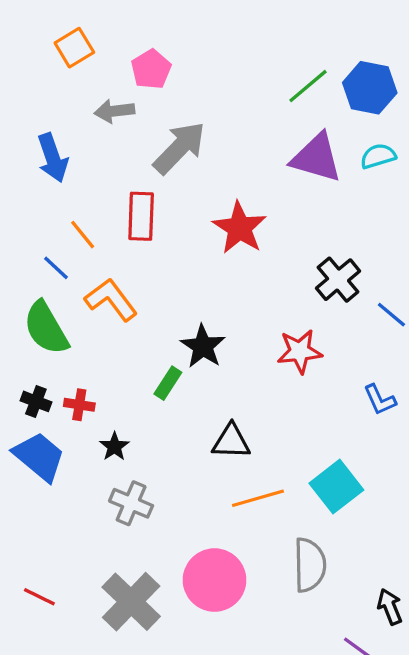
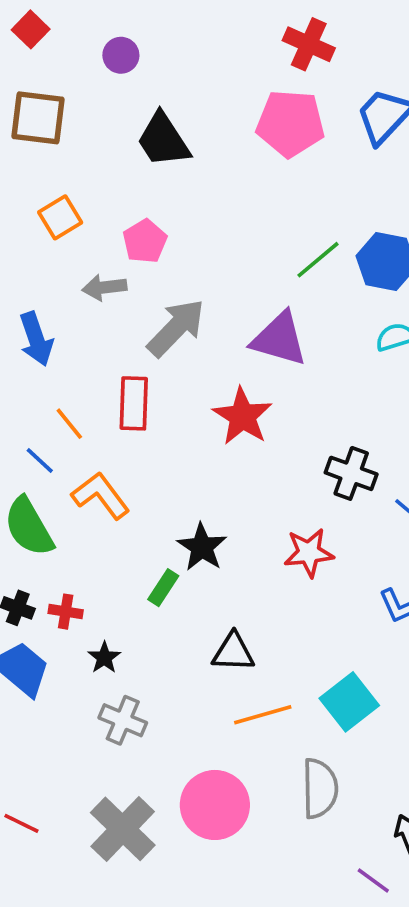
purple triangle: (316, 158) -> (279, 339), moved
black cross: (338, 280) -> (351, 473), turned -30

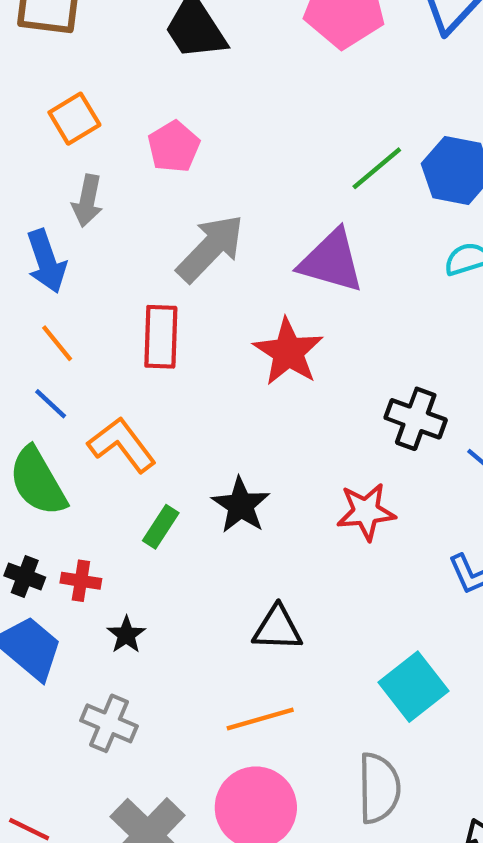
gray arrow: (104, 287) -> (87, 201), moved, turned -72
orange line: (69, 424) -> (57, 343), moved
green rectangle: (163, 588) -> (161, 527), moved
orange line: (263, 715) -> (260, 719), moved
gray cross: (123, 720) -> (109, 723), moved

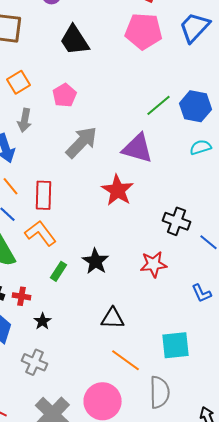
red rectangle: (161, 337) -> (44, 195), moved
cyan square: (413, 687) -> (176, 345), turned 32
orange line: (260, 719) -> (126, 360), moved, turned 52

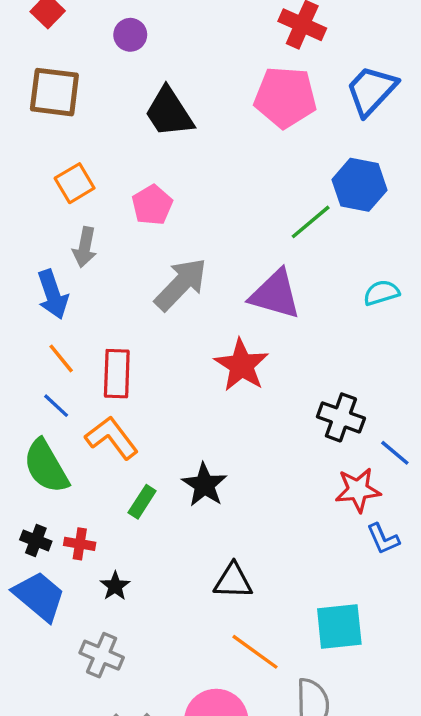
blue hexagon: (196, 106) -> (359, 185), moved
red star: (154, 264) -> (358, 490), moved

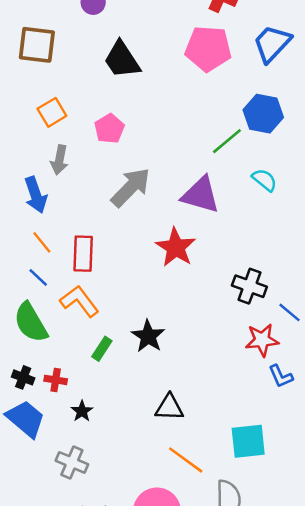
cyan semicircle: (381, 293) -> (264, 180), moved, turned 56

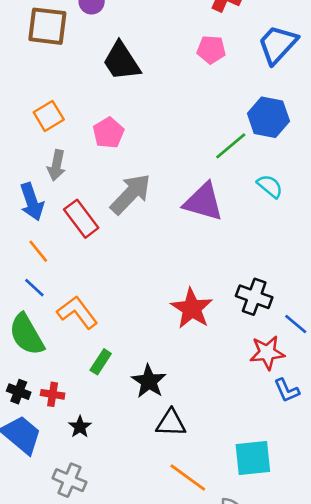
brown square: (37, 45) -> (47, 26), moved
pink pentagon: (208, 49) -> (211, 50), size x0.6
red star: (176, 247) -> (192, 308), moved
red rectangle: (83, 254) -> (81, 219), moved, turned -39
black star: (148, 336) -> (149, 381), moved

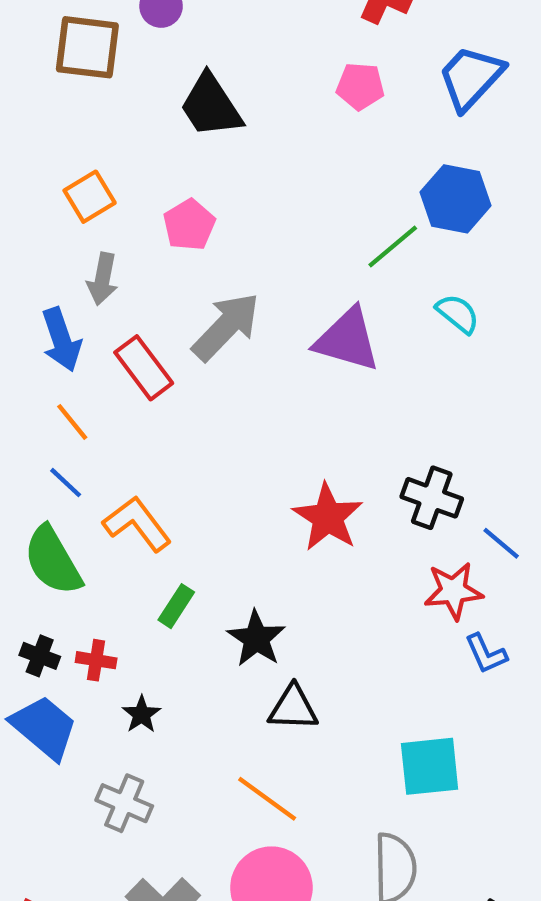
orange line: (188, 478) -> (267, 799), moved

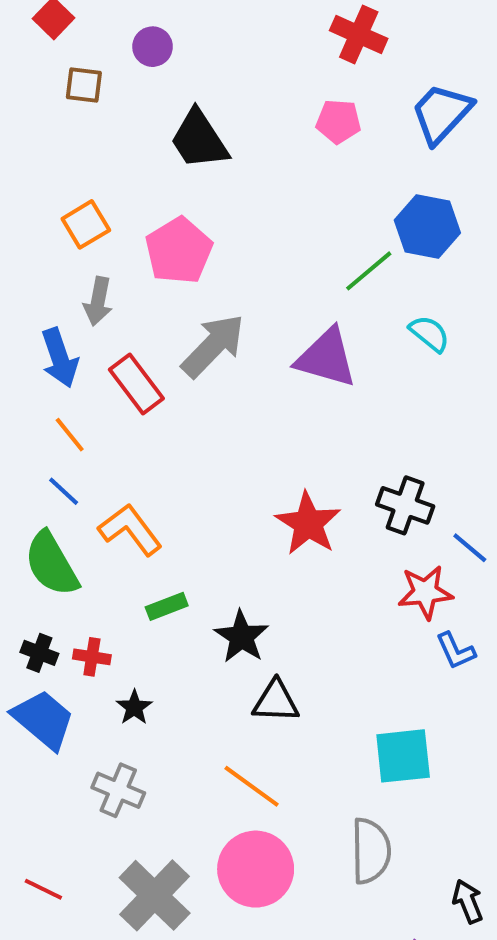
brown square: (87, 47) -> (84, 85), size x0.6
pink pentagon: (189, 225) -> (179, 251), size x1.4
green rectangle: (176, 606) -> (167, 606), turned 36

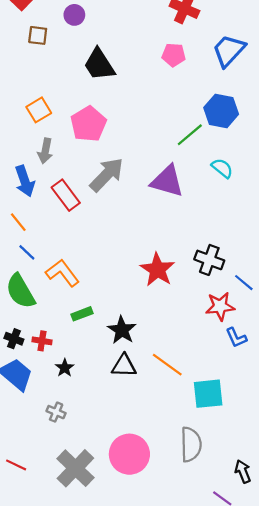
orange line: (70, 435) -> (18, 222), moved
black triangle: (276, 701) -> (124, 366), moved
orange line: (252, 786) -> (167, 365), moved
gray cross: (118, 790) -> (56, 412), size x0.7

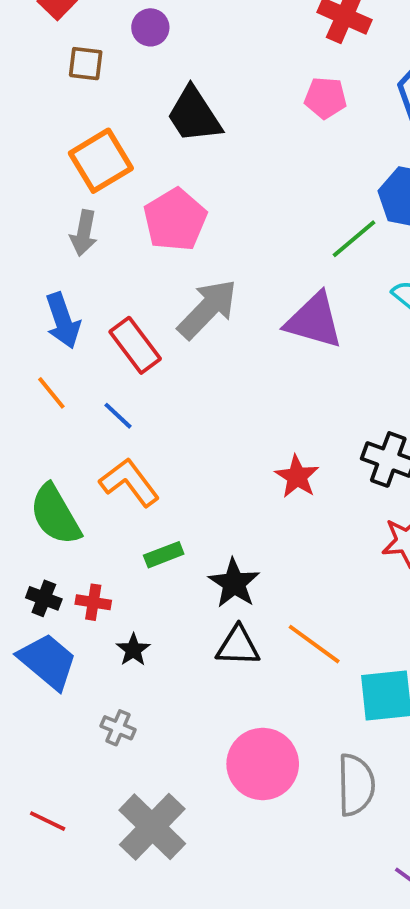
orange square: (39, 110) -> (101, 161), moved, size x1.4
gray arrow: (45, 151) -> (84, 233), moved
blue line: (27, 252) -> (118, 416), moved
red star: (157, 270) -> (297, 477), size x0.7
pink circle: (129, 454) -> (263, 764), moved

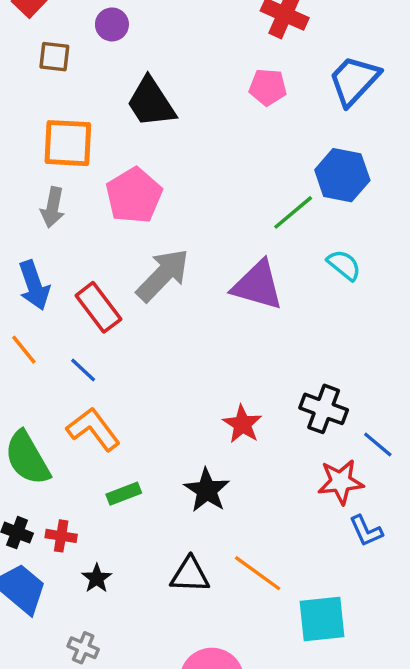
orange square: (101, 161) -> (68, 143), turned 34
black star: (234, 583) -> (207, 490), moved

